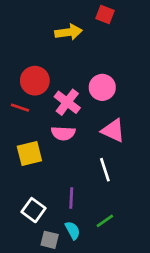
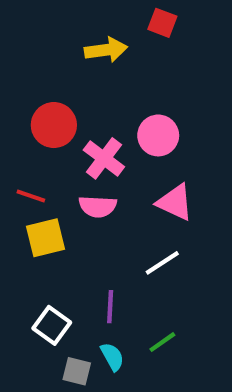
red line: (20, 108) -> (31, 196), moved
white line: (105, 170) -> (162, 263), turned 75

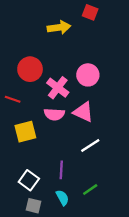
red line: (31, 196) -> (13, 99), moved
pink triangle: (175, 202) -> (83, 112), moved
gray square: (77, 371) -> (33, 206), moved

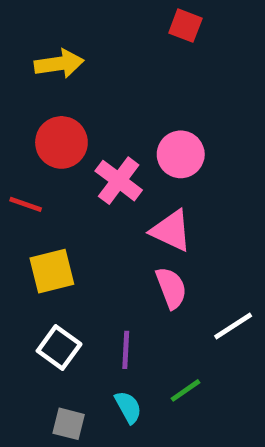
yellow arrow: (59, 27) -> (59, 64), moved
pink semicircle: (54, 114) -> (171, 288), moved, turned -114
white line: (90, 146) -> (233, 326), moved
white square: (29, 180) -> (59, 348), moved

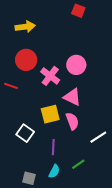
yellow square: (52, 271) -> (50, 114), moved
white square: (59, 348) -> (25, 133), moved
cyan semicircle: (128, 407) -> (54, 171), turned 56

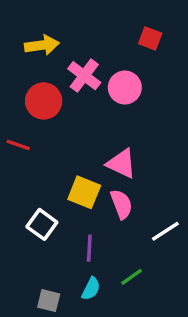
red square: (78, 11) -> (150, 38), moved
pink circle: (76, 65) -> (125, 87), moved
pink cross: (50, 76) -> (84, 76), moved
yellow square: (50, 114) -> (84, 192), turned 36

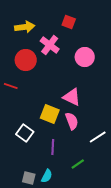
red square: (150, 38) -> (69, 22), moved
pink circle: (125, 87) -> (85, 57), moved
cyan semicircle: (91, 289) -> (47, 176), moved

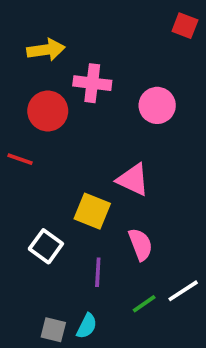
red square: (69, 22) -> (185, 26), moved
pink cross: (50, 45) -> (92, 83), turned -30
pink semicircle: (72, 121) -> (140, 244), moved
white line: (98, 137) -> (183, 291), moved

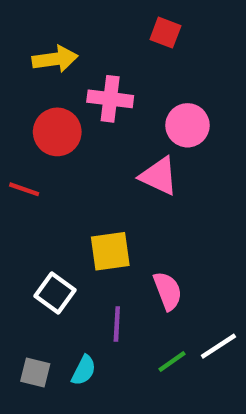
red square: (185, 26) -> (165, 33), moved
pink triangle: (133, 180) -> (159, 176), moved
yellow square: (92, 211) -> (110, 251), turned -30
cyan semicircle: (87, 326) -> (84, 370), moved
gray square: (53, 330) -> (35, 373), moved

